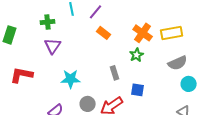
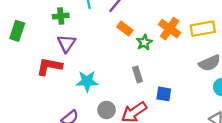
green star: (137, 55) -> (144, 42), moved
red L-shape: (22, 75) -> (49, 66), moved

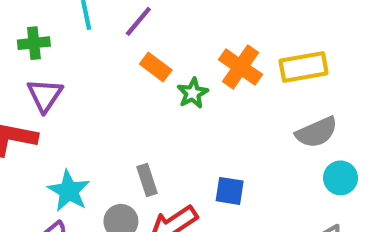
gray rectangle: (137, 74) -> (147, 180), moved
cyan star: (87, 81) -> (69, 191), moved, turned 30

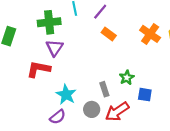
green cross: (34, 43) -> (49, 22), size x1.5
green star: (193, 93) -> (127, 78), moved

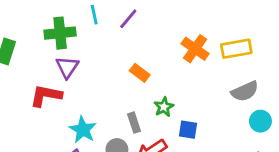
orange rectangle: (109, 34) -> (140, 73), moved

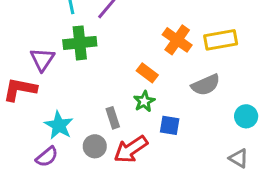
green cross: (60, 33) -> (80, 43), moved
orange rectangle: (140, 73) -> (147, 73), moved
gray semicircle: (245, 91) -> (206, 85), moved

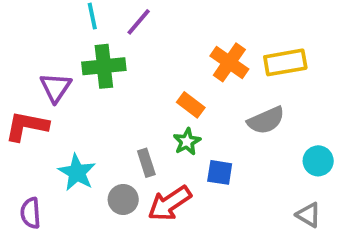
purple semicircle: (47, 157) -> (31, 213), moved, turned 125

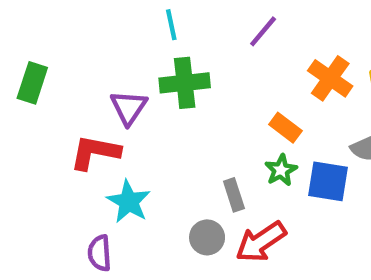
purple line: (139, 22) -> (263, 31), moved
cyan star: (77, 172) -> (129, 202), moved
blue square: (220, 172) -> (328, 181), moved, size x1.4

